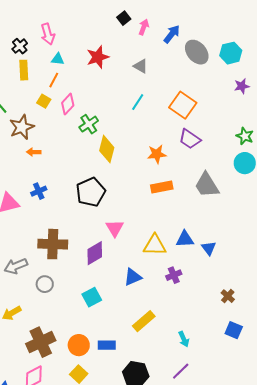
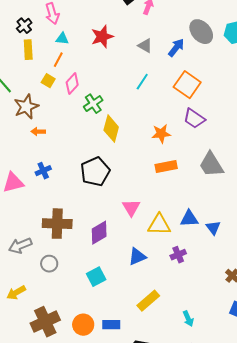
blue arrow: (172, 34) -> (176, 48), moved
pink triangle: (115, 228) -> (131, 208), moved

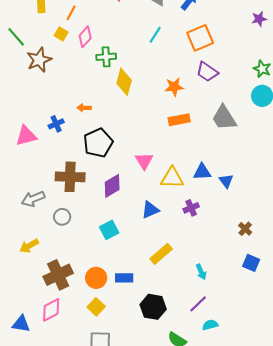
orange square: (187, 85) -> (200, 38), turned 32
green cross: (93, 104) -> (106, 57), turned 30
orange arrow: (38, 132) -> (84, 108), moved
black pentagon: (95, 172) -> (98, 143), moved

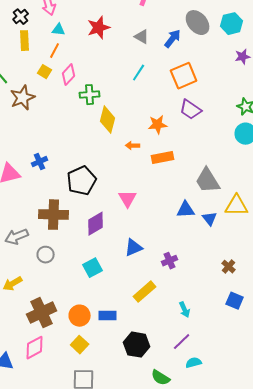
orange arrow: (84, 108) -> (133, 146), moved
gray trapezoid: (224, 118) -> (208, 181), moved
yellow triangle: (172, 178) -> (237, 206), moved
purple cross: (191, 208) -> (170, 261), moved

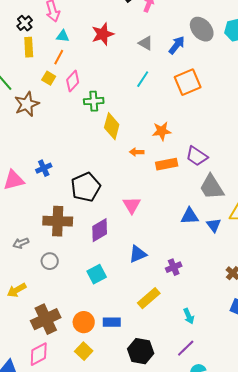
purple trapezoid: (191, 110) -> (197, 156), moved
gray arrow: (17, 237) -> (21, 243), size x0.7

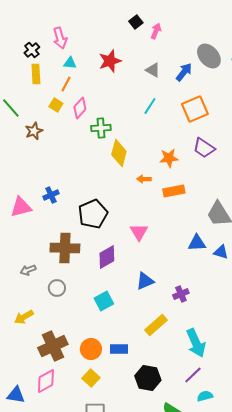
brown star: (27, 104) -> (34, 131), size x0.7
purple trapezoid: (197, 156) -> (204, 148), moved
blue triangle: (214, 225) -> (221, 252), turned -35
cyan arrow: (189, 316) -> (196, 343), size x1.8

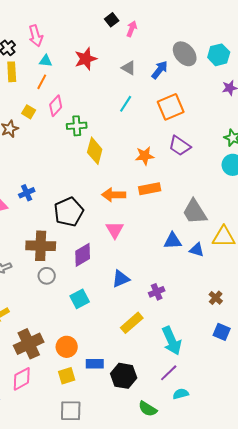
yellow square: (56, 105) -> (29, 112), moved
orange arrow: (144, 179) -> (114, 195), moved, size x1.6
gray circle: (57, 288) -> (47, 276), moved
blue rectangle: (119, 349) -> (95, 364), moved
yellow square: (91, 378) -> (67, 376), turned 30

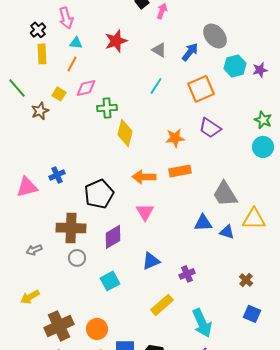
cyan hexagon: (219, 55) -> (235, 66), moved
pink diamond: (56, 106) -> (86, 88), turned 35

